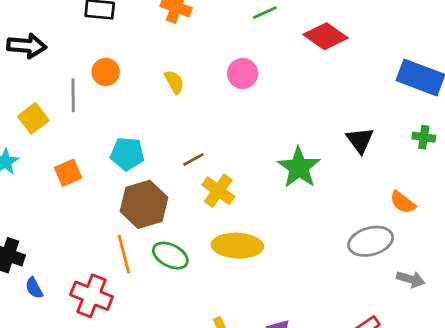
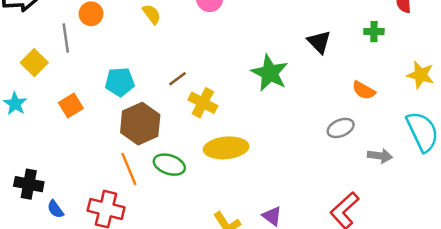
gray ellipse: (371, 241) -> (341, 128), size x0.7

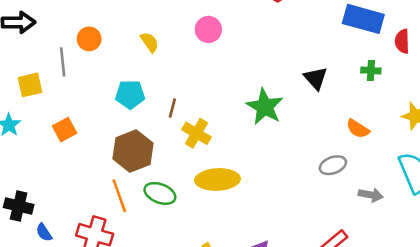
yellow square: (34, 63) -> (30, 85), turned 30
brown line: (178, 79) -> (172, 108), turned -42
cyan pentagon: (120, 82) -> (130, 94), moved

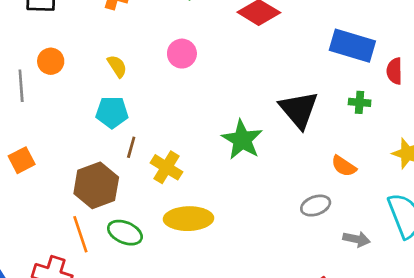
black triangle: (316, 78) -> (299, 110), size x1.5
cyan pentagon: (130, 94) -> (112, 112), moved
brown line: (172, 108) -> (131, 147), moved

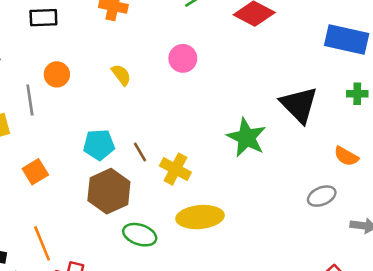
cyan pentagon: (112, 112) -> (99, 145), moved
brown line: (131, 147) -> (140, 152), turned -42
orange line: (80, 234) -> (42, 243), moved

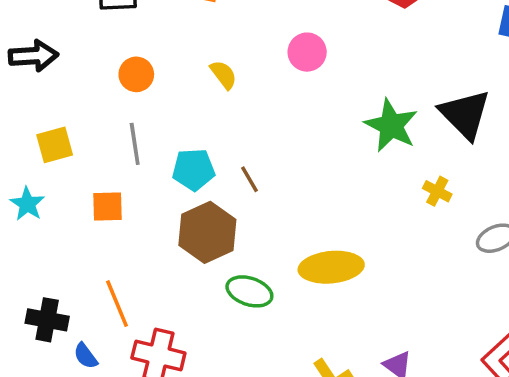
gray line: (30, 100) -> (135, 144), moved
green star: (246, 137) -> (391, 125), moved
yellow cross: (175, 169) -> (437, 191), moved, size x0.7
orange square: (35, 172) -> (108, 207), turned 30

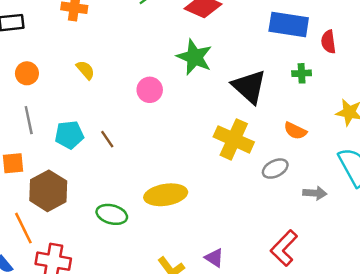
pink circle: (307, 52) -> (150, 90), moved
green star: (391, 125) -> (194, 57), moved
yellow cross: (437, 191) -> (234, 139), size x2.0
brown hexagon: (207, 232) -> (48, 191), moved

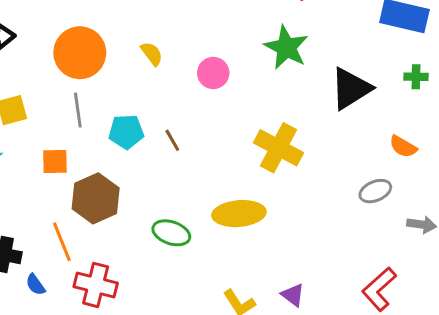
orange circle: (27, 73) -> (80, 53), size x1.8
black triangle: (249, 87) -> (351, 89), turned 42
pink circle: (150, 90) -> (213, 73), moved
yellow cross: (234, 139) -> (278, 148), moved

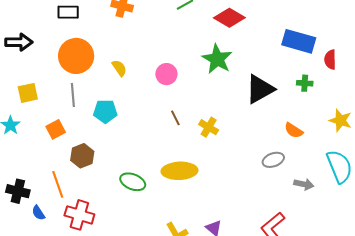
yellow semicircle: (152, 54) -> (119, 68), moved
brown line: (172, 140) -> (175, 118), moved
yellow cross: (278, 148) -> (209, 127), size x0.6
orange square: (55, 162) -> (56, 129), turned -30
brown hexagon: (96, 198) -> (82, 156), size x0.7

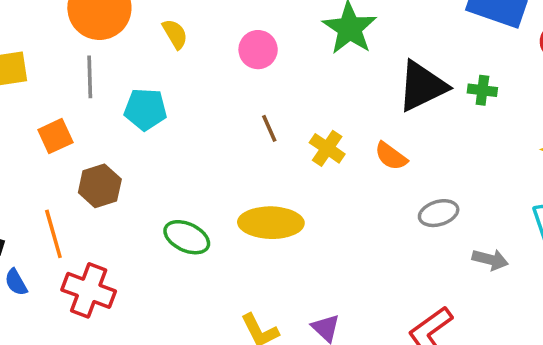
green cross: (305, 83) -> (482, 90), moved
orange semicircle: (294, 130) -> (391, 156), moved

